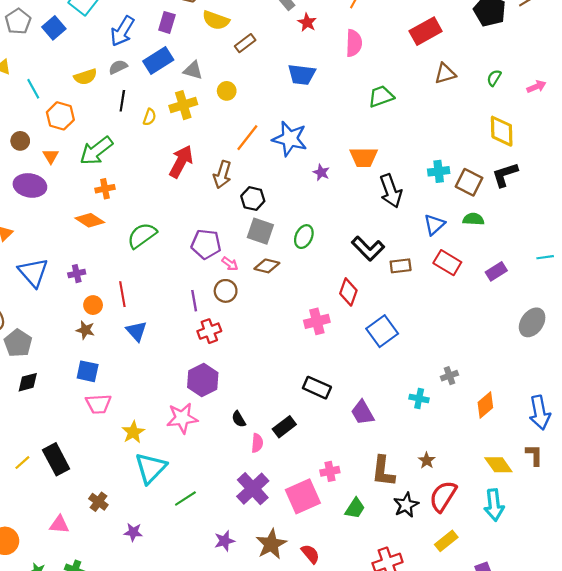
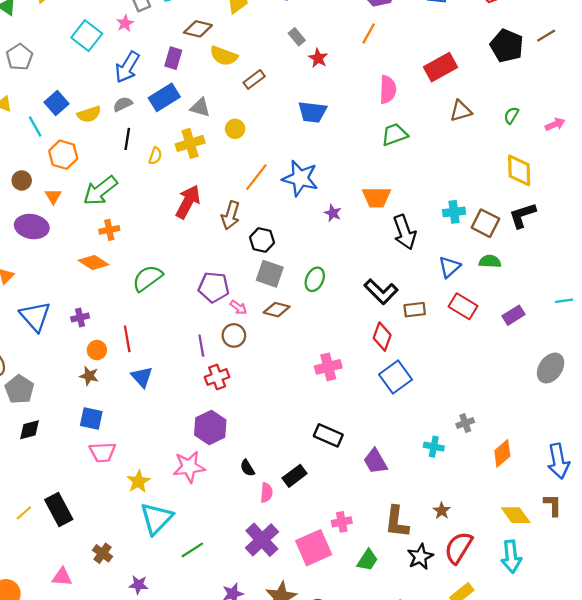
blue square: (54, 28) -> (56, 103), moved
pink semicircle: (354, 43) -> (388, 90), moved
red diamond: (348, 292) -> (382, 337), moved

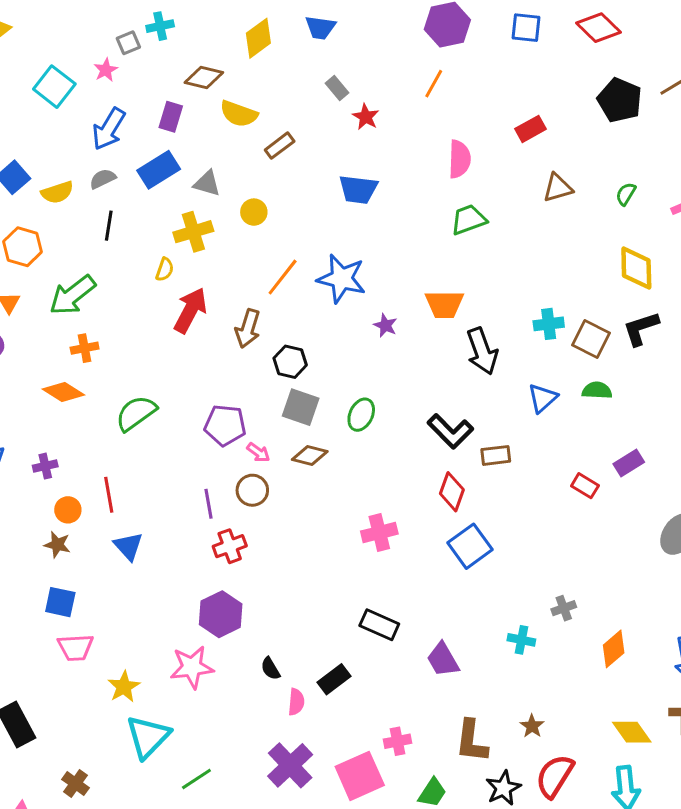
red rectangle: (441, 67) -> (531, 129), size x0.7
yellow semicircle: (155, 156) -> (165, 269), moved
red rectangle: (463, 306) -> (585, 486), moved, size x0.7

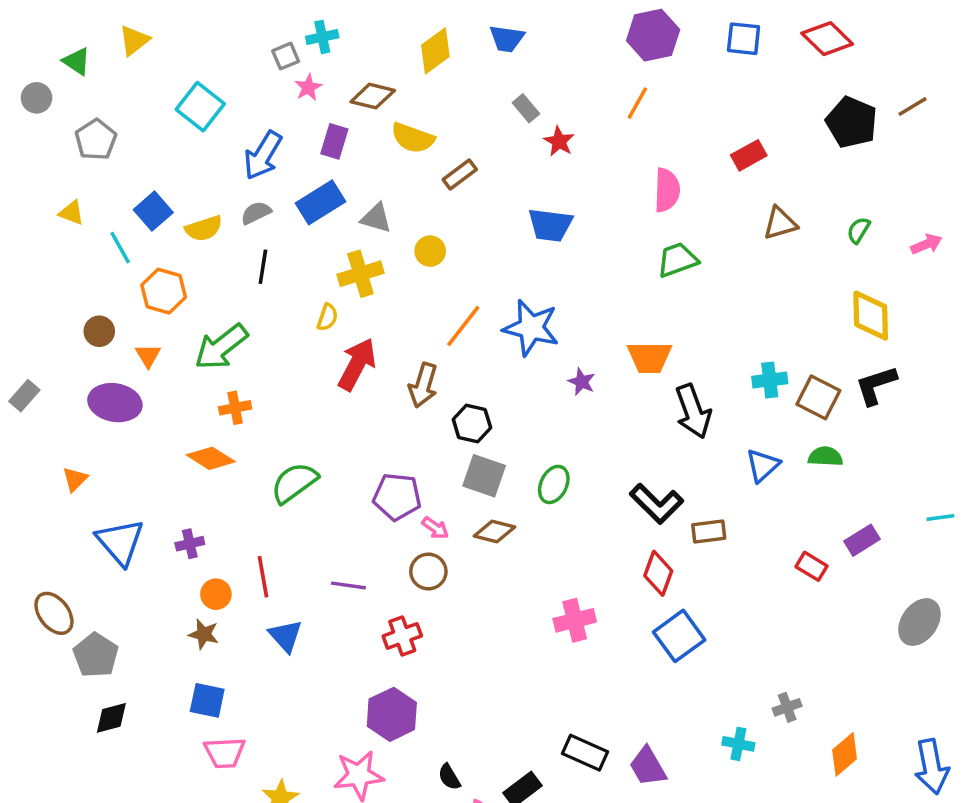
pink star: (106, 70) -> (308, 87), moved
purple line: (208, 504) -> (348, 585), moved, turned -72
black rectangle: (379, 625) -> (585, 753), moved

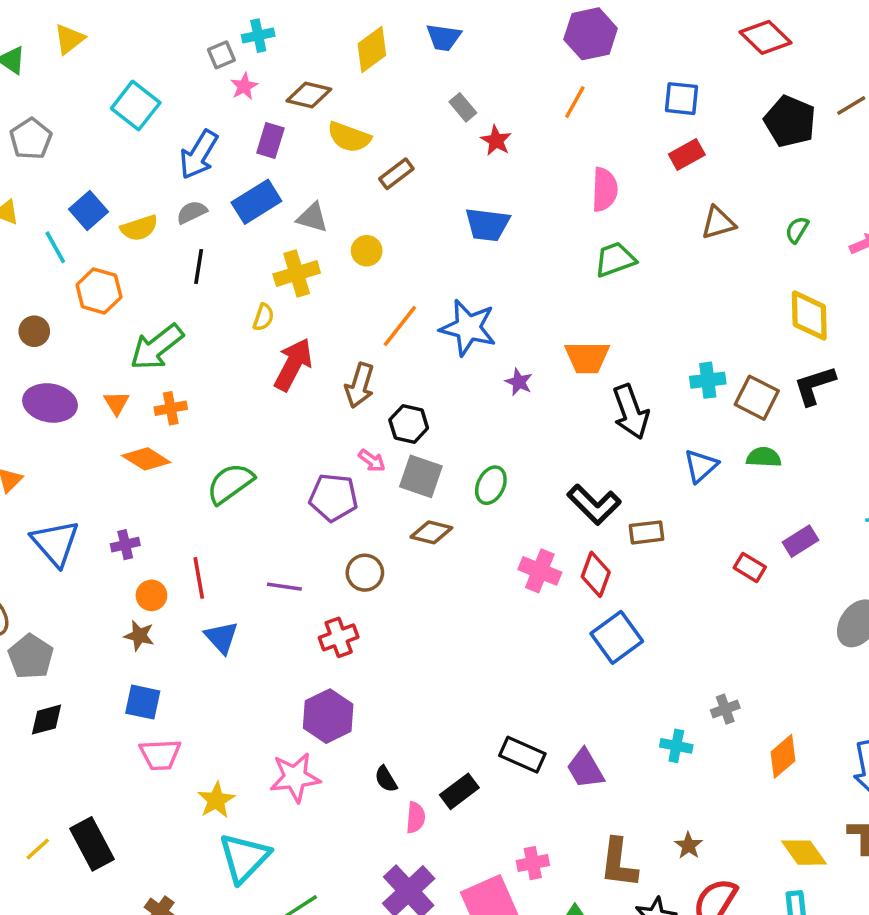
blue square: (744, 39) -> (682, 99), moved
orange triangle: (148, 356) -> (116, 403), moved
pink arrow: (435, 528) -> (372, 461), moved
pink cross: (575, 620) -> (540, 571), moved, turned 36

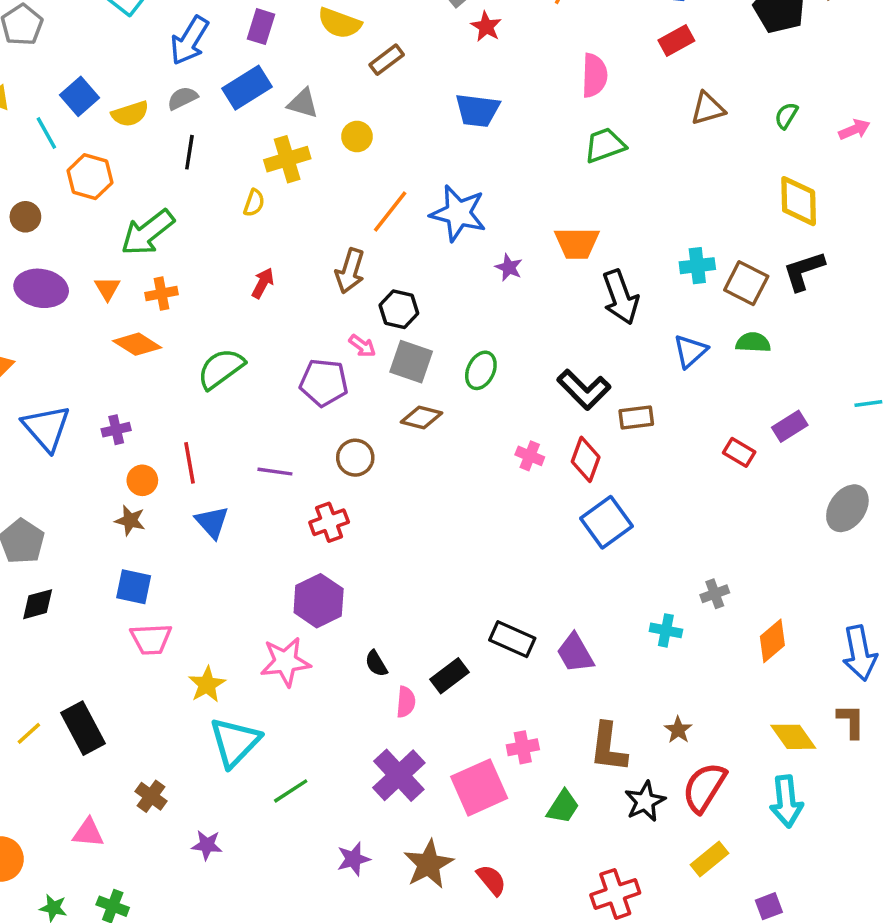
red arrow: (293, 364) -> (263, 283), moved, size x0.6
pink cross: (540, 571) -> (530, 456), size x0.7

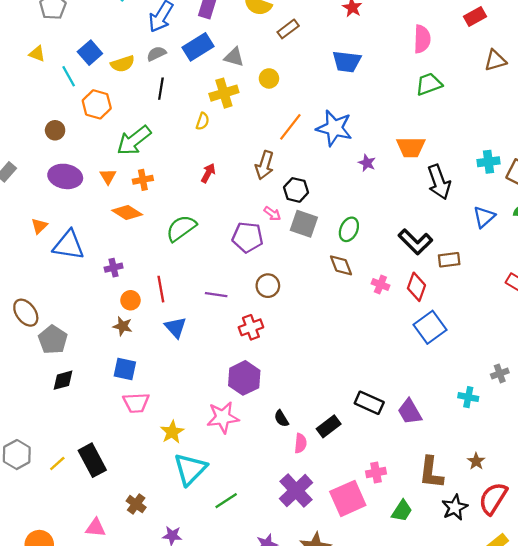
brown diamond: (422, 417) -> (341, 265), moved, turned 55
blue triangle: (46, 428) -> (69, 245), moved, turned -40

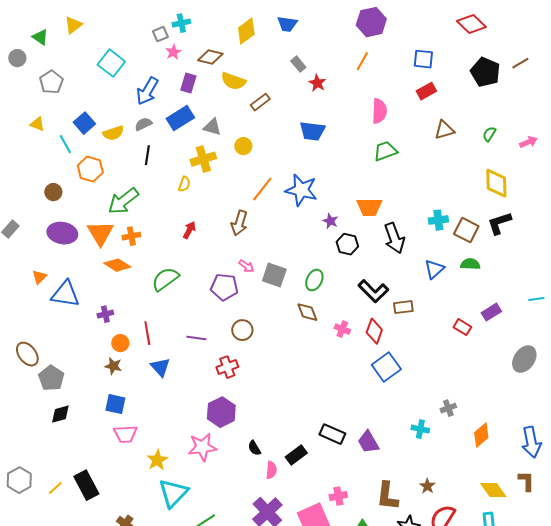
orange triangle: (108, 176) -> (100, 233), size x1.8
black hexagon: (296, 190) -> (347, 244), moved

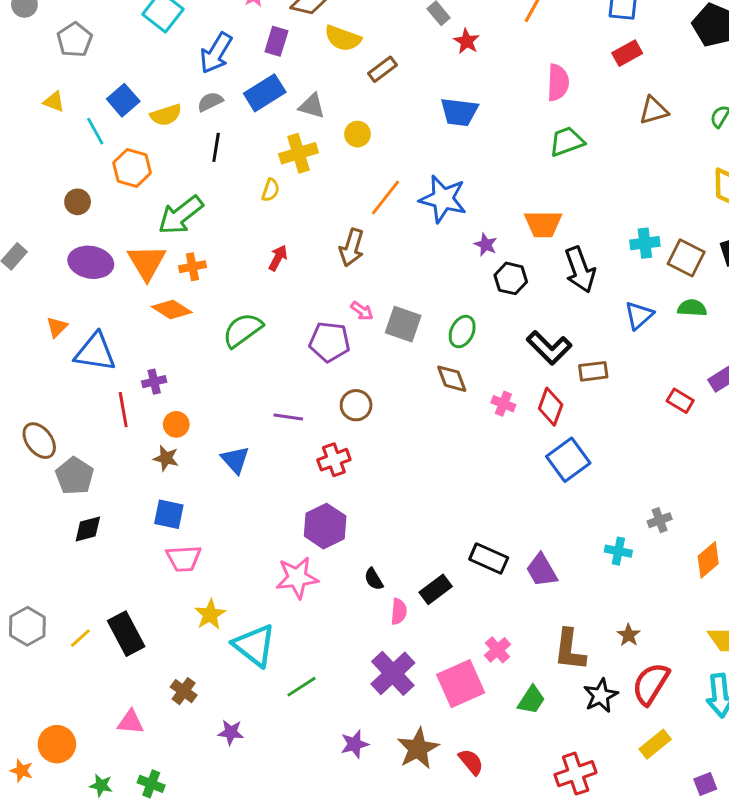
red line: (147, 333) -> (123, 410), moved
yellow star: (157, 460) -> (210, 614), moved
cyan triangle: (173, 493) -> (254, 645), turned -36
pink cross: (338, 496) -> (497, 650), turned -30

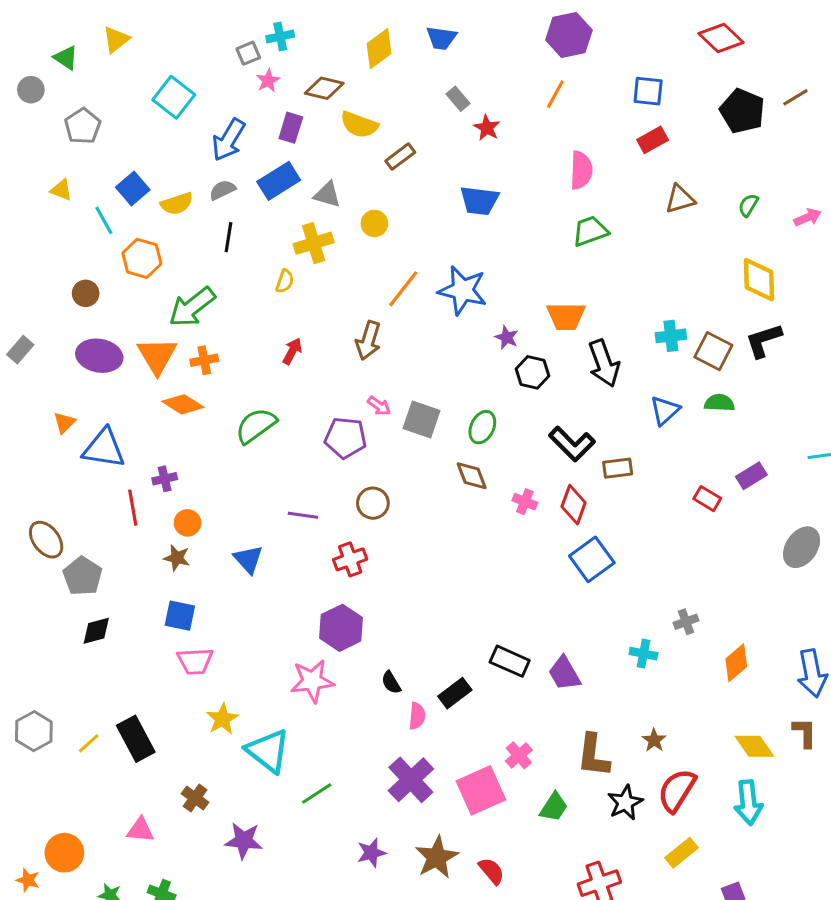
purple star: (231, 732) -> (244, 841), size x1.4

